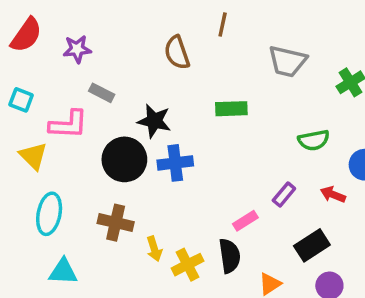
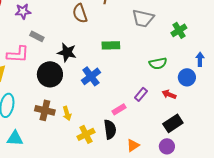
blue cross: (175, 163) -> (91, 76), moved, turned -30
black rectangle: (312, 245) -> (173, 123), moved
yellow arrow: (154, 249) -> (67, 113), moved

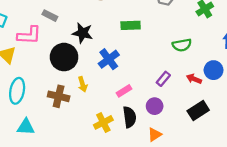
blue circle: (187, 77) -> (214, 70), moved
pink rectangle: (119, 109) -> (124, 91), moved
yellow arrow: (67, 113) -> (83, 84), moved
purple circle: (167, 146) -> (155, 106), moved

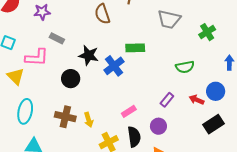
black circle: (64, 57) -> (71, 79), size x0.7
blue cross: (109, 59) -> (114, 66), moved
yellow arrow: (83, 84) -> (89, 120), moved
black rectangle: (198, 110) -> (213, 124), moved

